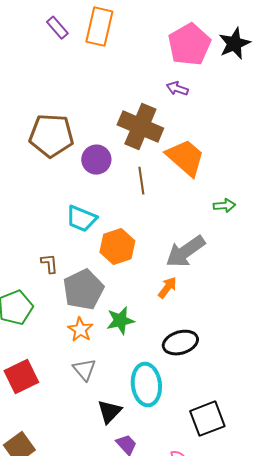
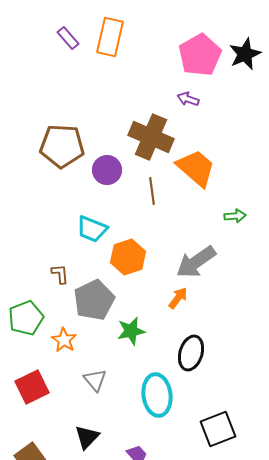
orange star: (80, 330) -> (64, 340), moved
black ellipse: (180, 343) -> (191, 353), turned -56
black triangle: (109, 412) -> (87, 437), moved

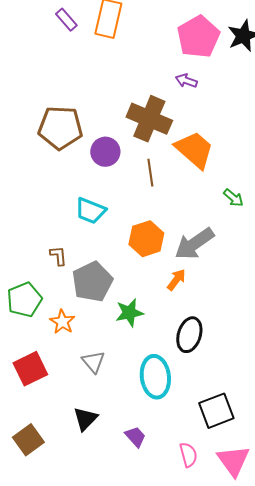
green arrow: (235, 216) -> (233, 198), turned 45
orange hexagon: (128, 257) -> (146, 239), moved

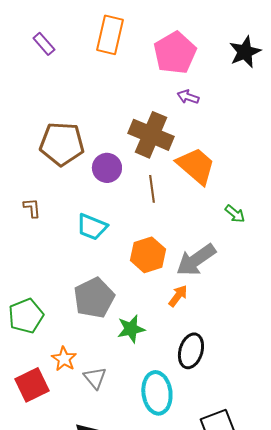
purple rectangle: (66, 20) -> (44, 44), moved
pink pentagon: (198, 37) -> (175, 53), moved
brown L-shape: (58, 256) -> (32, 208), moved
orange star: (62, 322) -> (64, 359), moved

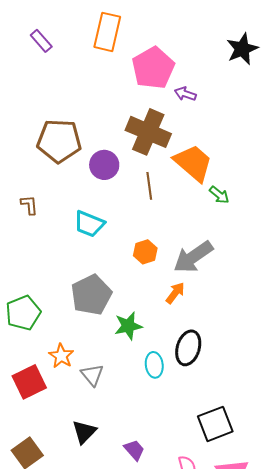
pink pentagon: (175, 53) -> (153, 68), moved
green arrow: (235, 214) -> (219, 195), moved
orange hexagon: (148, 255) -> (145, 252), size x0.7
cyan ellipse: (157, 393) -> (154, 365), moved, size x0.6

